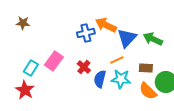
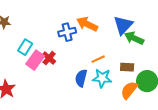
blue triangle: (127, 38) -> (123, 25), moved
red cross: (84, 67) -> (49, 58), moved
cyan rectangle: (31, 68) -> (25, 47), moved
orange semicircle: (148, 91) -> (129, 90), turned 84

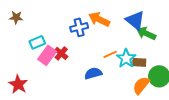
blue triangle: (123, 25) -> (135, 20), turned -35
cyan rectangle: (25, 47) -> (37, 42), turned 35
blue semicircle: (81, 78) -> (93, 73), turned 60
cyan star: (102, 78) -> (126, 58), moved, turned 30

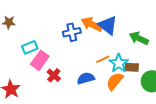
blue triangle: (135, 20) -> (108, 25), moved
red cross: (61, 53) -> (54, 75), moved
orange semicircle: (141, 85) -> (115, 81), moved

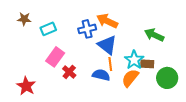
blue triangle: (108, 25) -> (107, 45), moved
cyan rectangle: (30, 47) -> (48, 29), moved
orange line: (103, 59) -> (110, 64), moved, turned -72
blue semicircle: (86, 78) -> (101, 75), turned 30

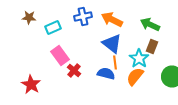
blue cross: (87, 29) -> (83, 16), moved
green arrow: (154, 35) -> (150, 24), moved
pink rectangle: (55, 57) -> (60, 56), turned -72
brown rectangle: (147, 64) -> (152, 46), moved, turned -72

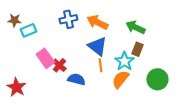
cyan rectangle: (53, 28) -> (28, 30), moved
red cross: (74, 70) -> (59, 65), moved
blue semicircle: (106, 74) -> (76, 79), moved

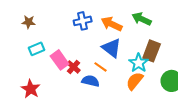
green arrow: (135, 27) -> (142, 19), moved
cyan rectangle: (28, 30) -> (37, 49), moved
brown rectangle: (137, 49) -> (152, 51), size x1.5
orange line: (100, 65) -> (101, 67), moved, turned -48

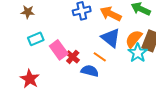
orange semicircle: (135, 81) -> (134, 39), moved

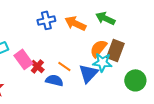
blue triangle: (111, 38) -> (88, 73), moved, turned 35
cyan star: (138, 53) -> (102, 62), turned -30

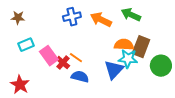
orange semicircle: (98, 48) -> (124, 45), turned 54
orange line: (64, 66) -> (76, 58), moved
green circle: (135, 80) -> (161, 66), moved

